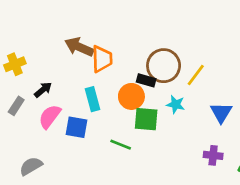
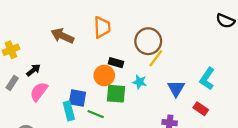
orange trapezoid: (102, 59) -> (102, 27), moved
brown circle: (164, 66) -> (148, 41), moved
cyan rectangle: (93, 99) -> (69, 111), moved
blue square: (76, 127) -> (77, 98), moved

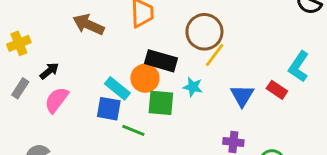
black rectangle: (116, 63) -> (161, 61), size x1.5
cyan L-shape: (207, 79) -> (299, 67), moved
red rectangle: (201, 109) -> (277, 90), moved
cyan rectangle: (69, 111) -> (117, 88), moved, turned -36

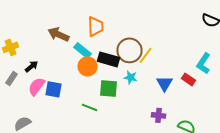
brown circle: (204, 32) -> (130, 50), moved
orange circle: (145, 78) -> (88, 66), moved
cyan rectangle: (117, 88) -> (82, 50), moved
blue square: (109, 109) -> (54, 89), moved

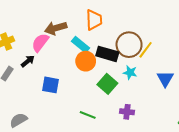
brown arrow: (58, 34) -> (56, 28), turned -40
pink semicircle: (36, 86) -> (40, 43), moved
green square: (108, 88) -> (107, 84), turned 36
green line: (90, 107) -> (88, 115), moved
purple cross: (158, 115) -> (127, 112), moved

